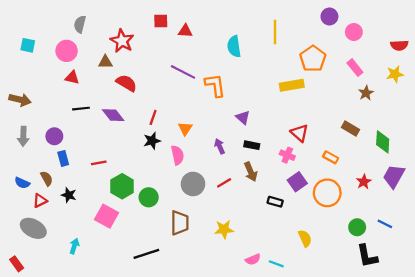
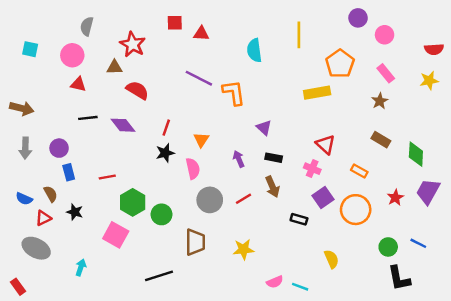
brown star: (366, 93) -> (380, 101), moved

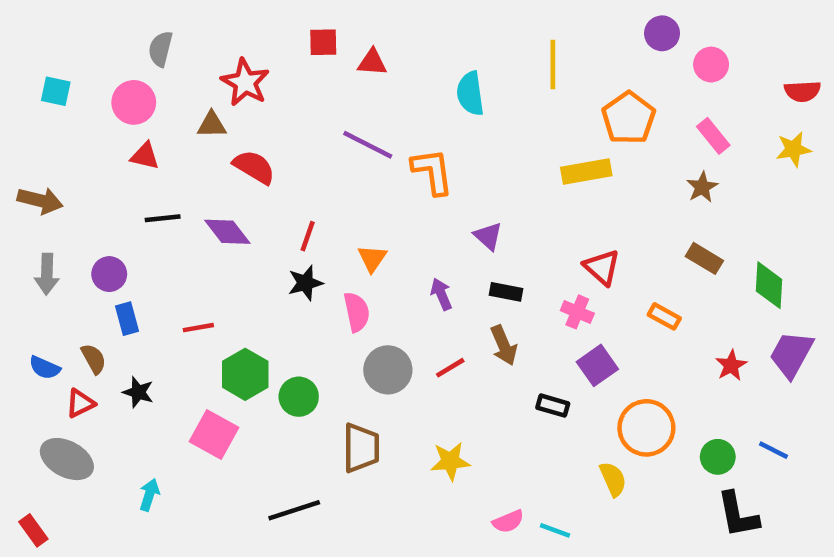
orange circle: (356, 210) -> (646, 428), moved

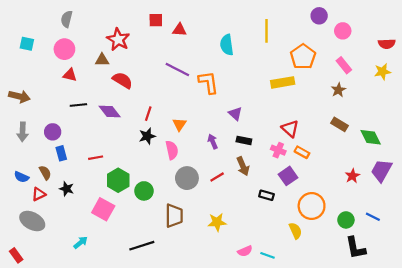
gray semicircle: (160, 49) -> (67, 19), moved
green diamond: (769, 285) -> (371, 137), turned -30
orange rectangle: (664, 316) -> (302, 152), moved
cyan arrow: (149, 495) -> (81, 243), moved, turned 32

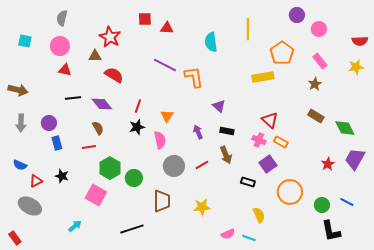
brown semicircle: (45, 173) -> (98, 128), moved
yellow semicircle: (295, 231) -> (259, 215), moved

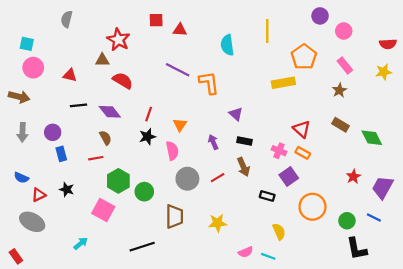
pink circle: (60, 46) -> (33, 68), moved
red triangle: (270, 120) -> (302, 129), moved
purple trapezoid: (355, 159) -> (383, 187), moved

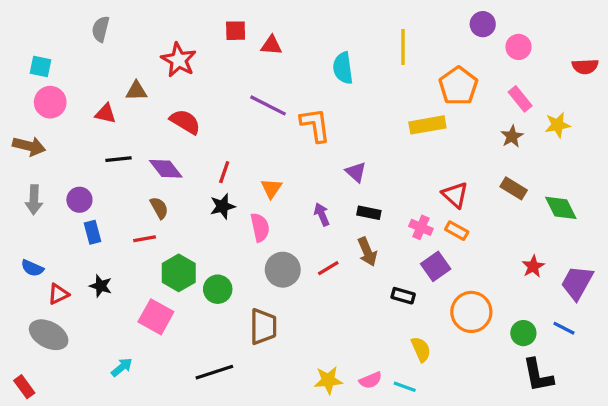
brown triangle: (102, 60) -> (136, 91), moved
yellow star: (384, 72) -> (558, 125), moved
yellow star: (218, 223) -> (328, 380), moved

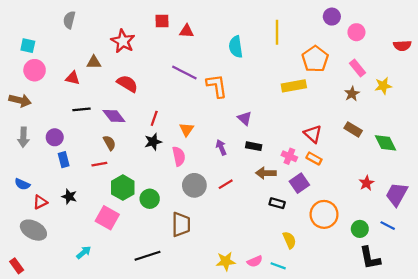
brown arrow: (367, 252) -> (266, 173), moved, turned 114

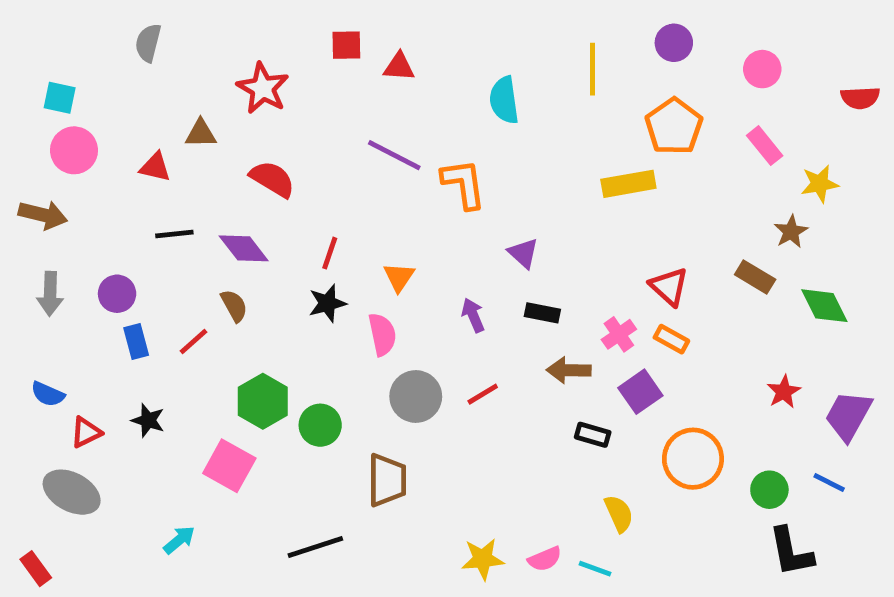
purple circle: (332, 17) -> (674, 43), moved
brown star: (352, 94) -> (791, 232), moved
pink cross: (289, 156) -> (619, 334), turned 32
red line: (99, 164) -> (193, 342), moved, turned -32

